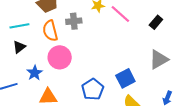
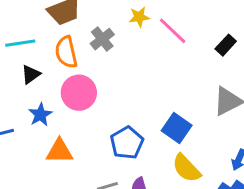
gray cross: (74, 21) -> (102, 39), turned -35
black triangle: (19, 47) -> (31, 74), moved
blue square: (125, 78) -> (177, 128), turned -30

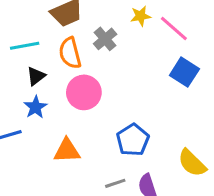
blue star: (40, 115) -> (36, 107), moved
blue square: (177, 128) -> (184, 72), moved

